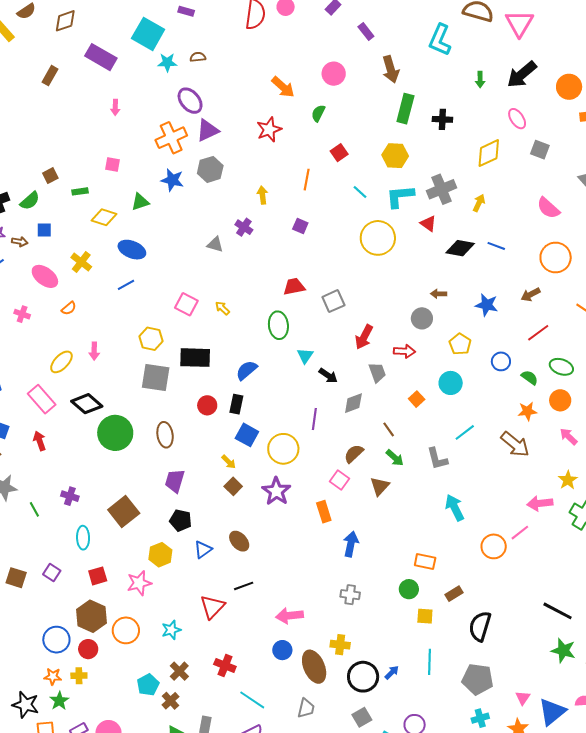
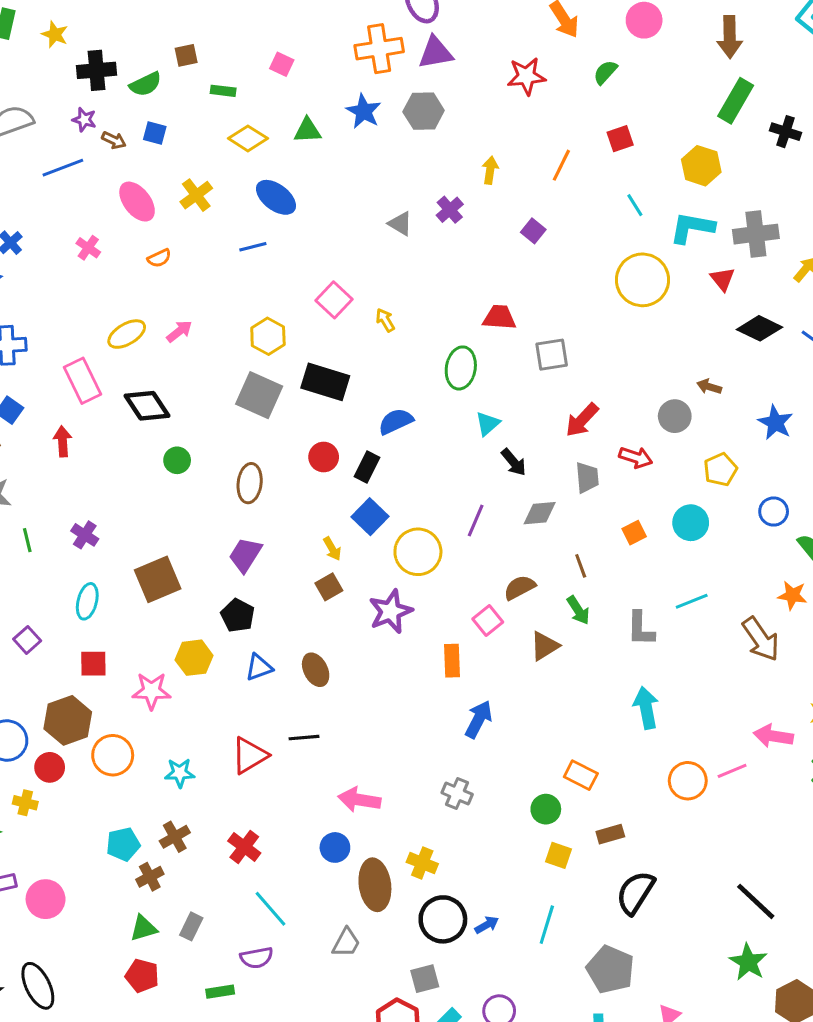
pink arrow: (94, 351) -> (179, 331), turned -144
green circle: (115, 433) -> (177, 460), size x0.5

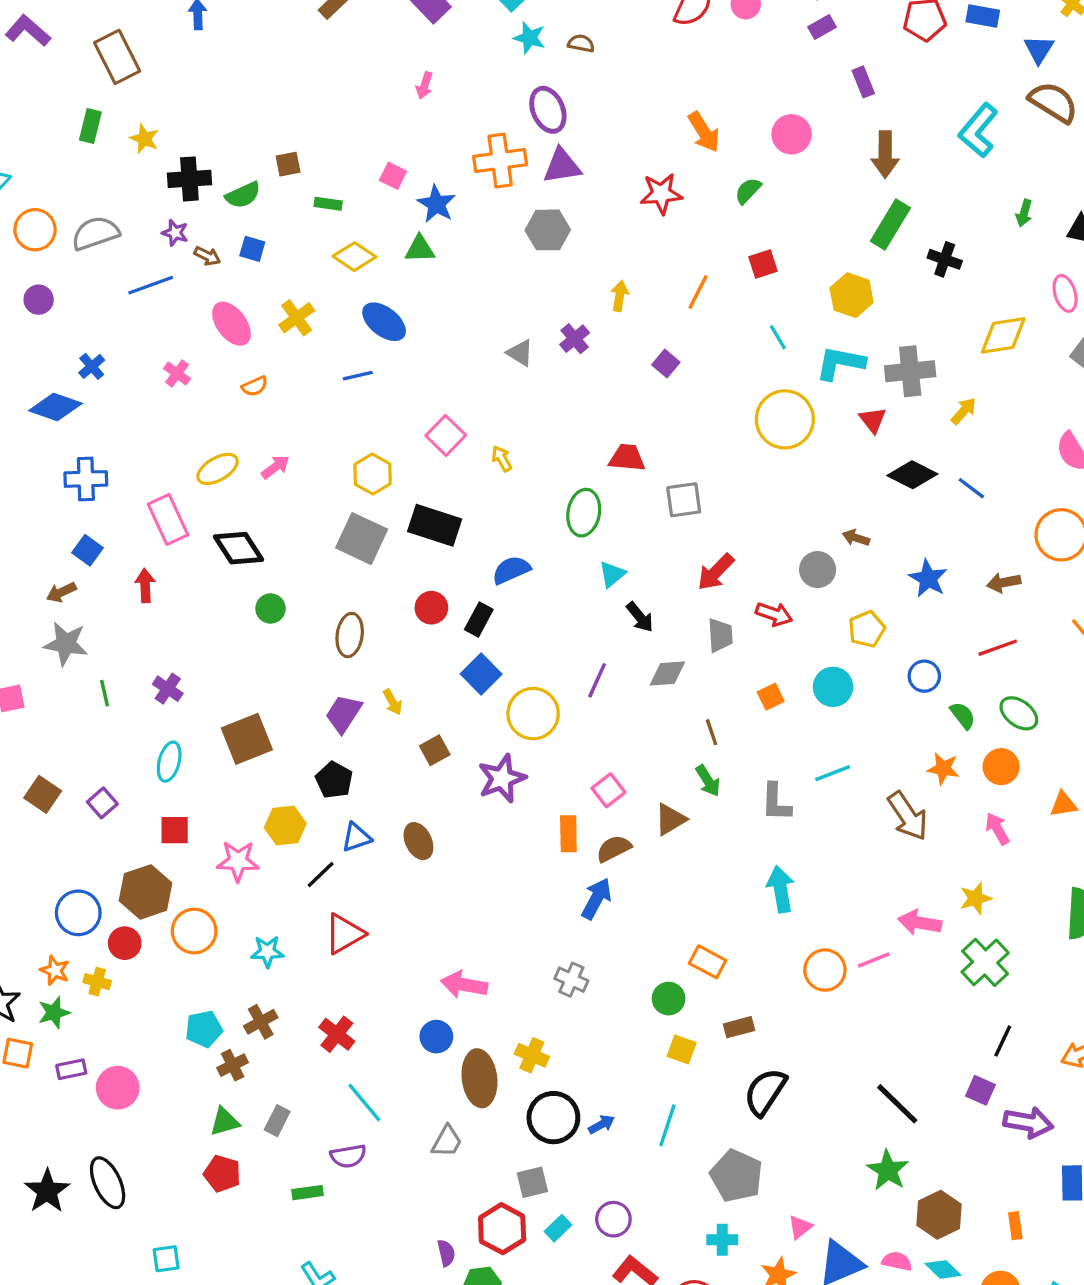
blue star: (364, 111) -> (436, 204), moved
yellow arrow: (332, 549) -> (393, 702), moved
brown semicircle: (520, 588) -> (614, 849), moved
black line: (304, 738) -> (321, 875), moved, turned -40

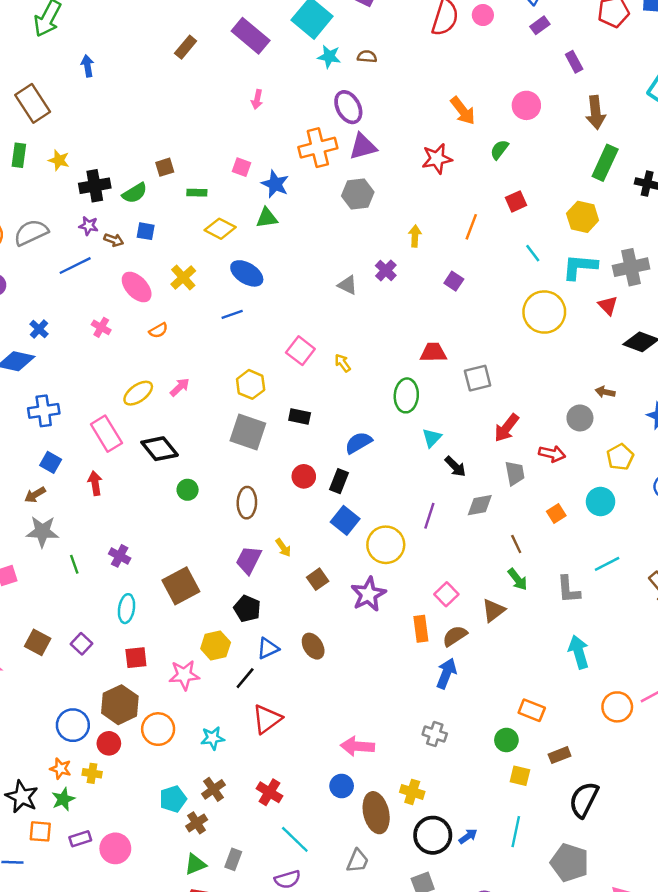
black rectangle: (435, 525) -> (300, 416), size x0.6

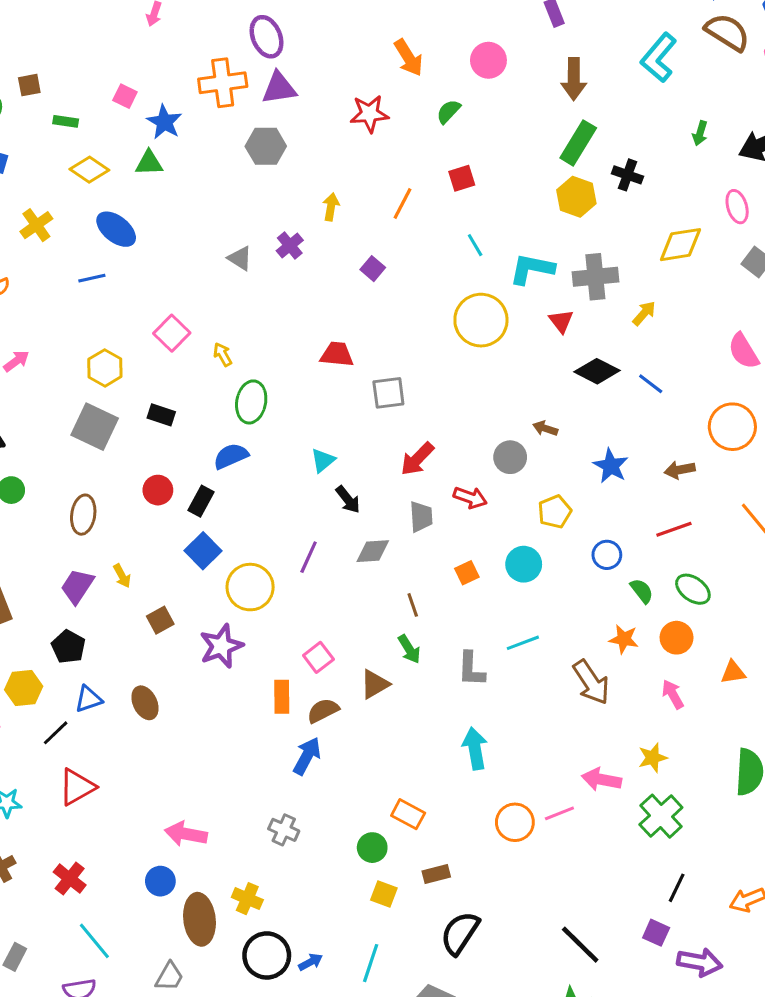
yellow hexagon: (583, 217) -> (576, 197), moved
green ellipse: (406, 395) -> (251, 402), moved

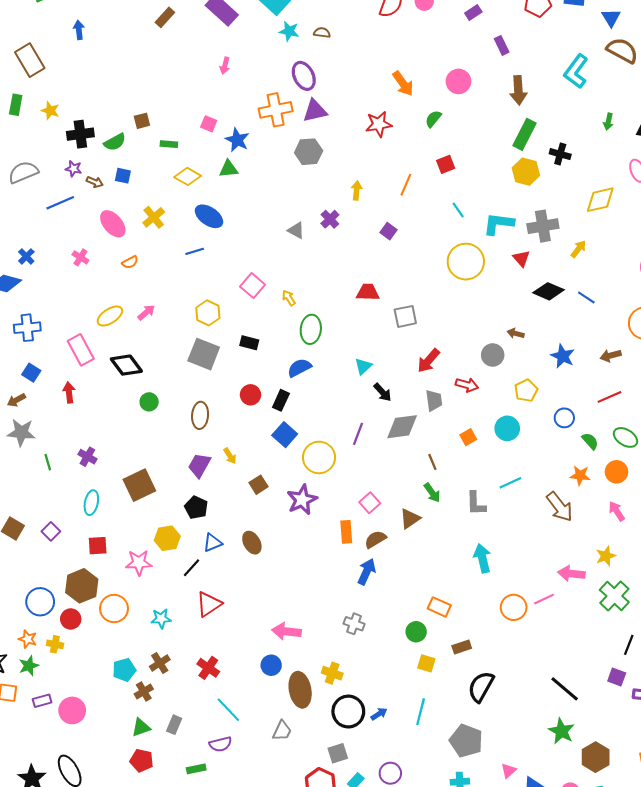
gray diamond: (373, 551) -> (402, 427), size x1.4

